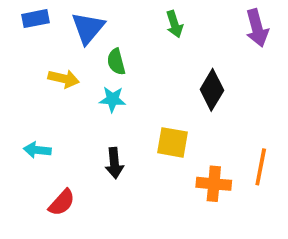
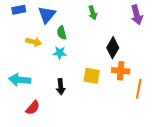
cyan arrow: (37, 150) -> (20, 80), size x1.5
orange cross: (214, 184) -> (121, 71), moved

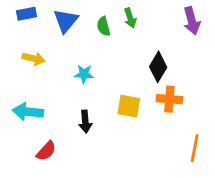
green semicircle: (62, 33) -> (104, 26), moved
yellow arrow: (34, 42) -> (34, 59), moved
orange line: (139, 89) -> (195, 148), moved

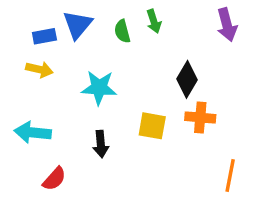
blue rectangle: (27, 14) -> (44, 36), moved
cyan star: (84, 74) -> (99, 88), size x1.5

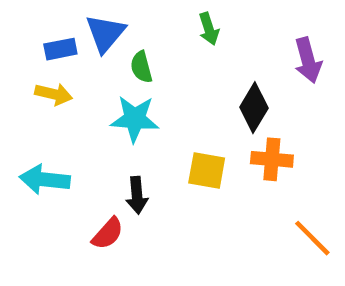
purple arrow: (227, 25) -> (308, 60), moved
green semicircle: (122, 31) -> (141, 67), moved
orange line: (230, 176) -> (312, 238), turned -56
red semicircle: (54, 179) -> (108, 234), moved

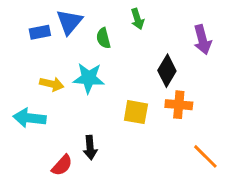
green semicircle: (141, 67) -> (103, 38), moved
yellow arrow: (54, 94) -> (52, 84), moved
black arrow: (137, 195) -> (90, 148), moved
red semicircle: (108, 234) -> (62, 165), moved

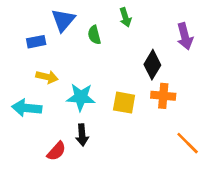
blue rectangle: (40, 32) -> (36, 42), moved
cyan star: (89, 78) -> (81, 97), moved

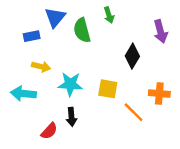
green semicircle: (94, 35) -> (82, 30), size x1.5
orange cross: (163, 96) -> (159, 94), moved
orange line: (188, 143) -> (134, 112), moved

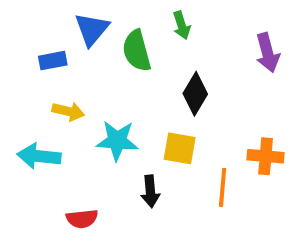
black diamond: (132, 56) -> (195, 94), moved
orange line: (134, 112) -> (223, 187), turned 50
black arrow: (71, 117) -> (150, 191), moved
red semicircle: (49, 131) -> (82, 219), turned 42

